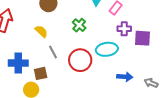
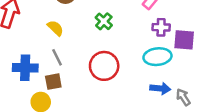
cyan ellipse: (107, 49) -> (157, 57), moved
gray line: (53, 52) -> (57, 57), moved
gray arrow: (151, 83) -> (183, 97), moved, turned 32

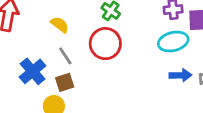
red circle: (104, 66) -> (105, 44), moved
blue cross: (25, 68) -> (33, 71), turned -35

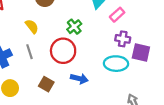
blue arrow: (180, 75) -> (79, 79), moved
brown square: (65, 82) -> (46, 84), moved, turned 32

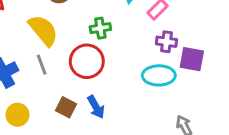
yellow semicircle: (32, 26) -> (43, 30), size x1.6
green cross: (74, 27) -> (100, 28), turned 32
blue arrow: (79, 79) -> (96, 107), moved, turned 49

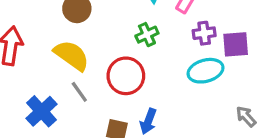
green cross: (100, 28) -> (147, 35), moved
blue arrow: (96, 107) -> (148, 121), turned 65

